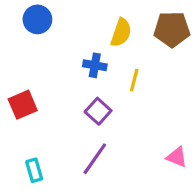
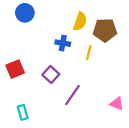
brown pentagon: (172, 29) -> (105, 30), moved
purple square: (98, 111) -> (51, 74), moved
purple line: (95, 159) -> (72, 95), moved

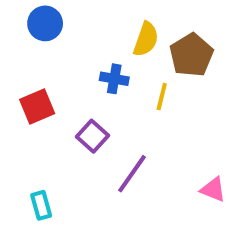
brown pentagon: (105, 30) -> (191, 55), turned -30
red square: (15, 69) -> (37, 106), moved

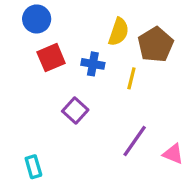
red square: (37, 106) -> (51, 58), moved
purple line: (132, 174) -> (135, 141), moved

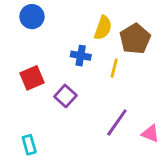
red square: (51, 58) -> (32, 78), moved

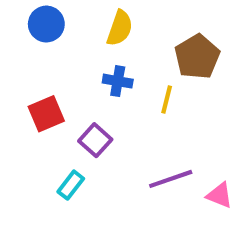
yellow semicircle: (103, 28) -> (120, 28), moved
purple line: (117, 122) -> (171, 179), turned 36
cyan rectangle: (29, 145) -> (71, 185), moved, turned 54

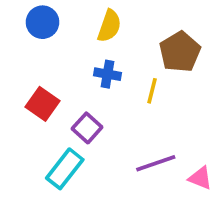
red square: (46, 114) -> (43, 104), turned -32
cyan rectangle: (71, 185) -> (65, 169), size x1.5

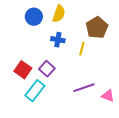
blue circle: (43, 22) -> (34, 17), moved
red square: (43, 104) -> (23, 70), moved

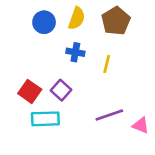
brown pentagon: (97, 28) -> (116, 21), moved
cyan rectangle: (35, 91) -> (45, 119), turned 50

